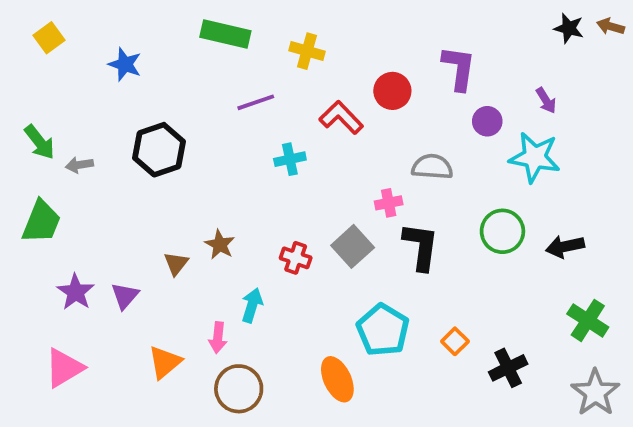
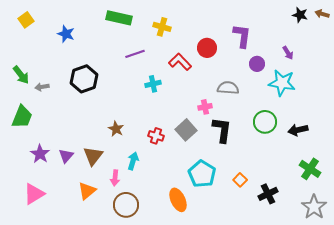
brown triangle: (176, 264) -> (93, 156), moved, size x1.5

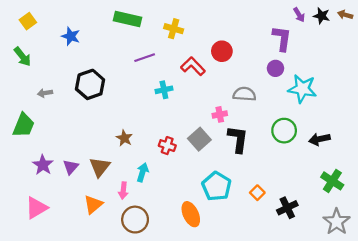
purple L-shape: (242, 36) -> (282, 38), moved
purple arrow: (288, 53) -> (299, 15), moved
green arrow: (21, 75) -> (22, 57), moved

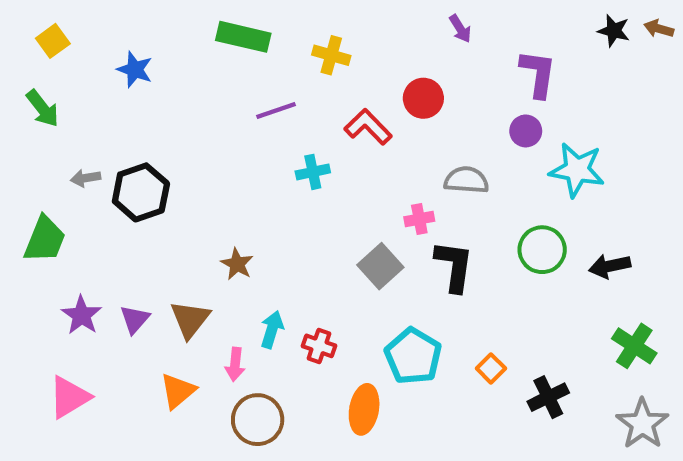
purple arrow: (299, 15) -> (460, 29), moved
black hexagon: (90, 84) -> (141, 192), moved
red cross: (167, 146) -> (319, 346), moved
orange ellipse: (191, 214) -> (364, 409), turned 35

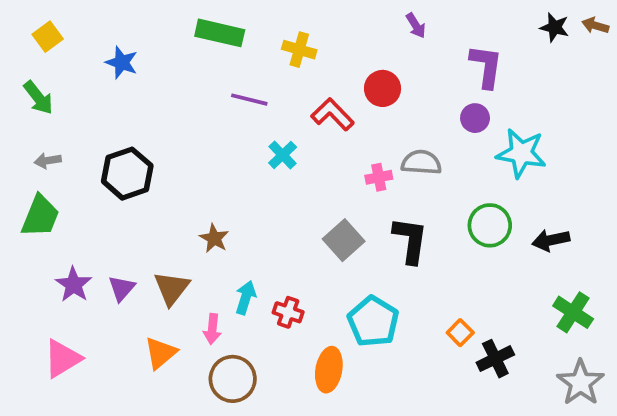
purple line: (276, 110) -> (249, 100), turned 33
cyan cross: (313, 172) -> (283, 155), turned -32
gray arrow: (86, 178) -> (48, 161), moved
pink cross: (419, 219) -> (379, 177), moved
orange square: (491, 368) -> (460, 333), moved

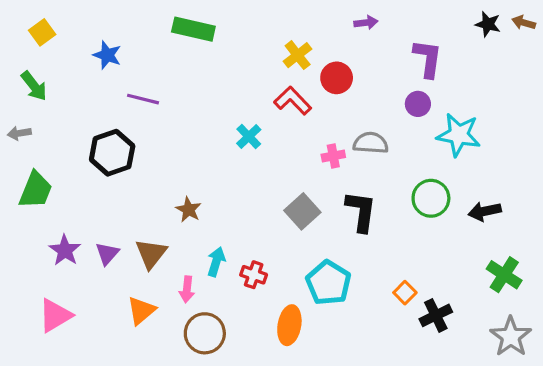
purple arrow: (416, 26) -> (366, 23), turned -65
yellow cross: (299, 50) -> (298, 55), moved, turned 36
purple line: (249, 100) -> (143, 99), moved
gray arrow: (48, 161) -> (19, 133), moved

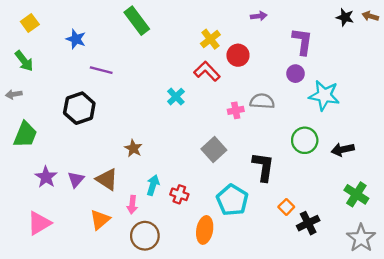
green rectangle: (193, 29) -> (137, 21), turned 40
black L-shape: (361, 211) -> (263, 167), moved
brown triangle: (151, 254) -> (107, 179), turned -35

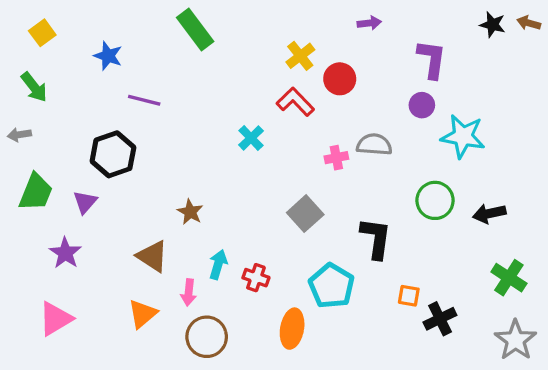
purple triangle: (76, 179) -> (85, 202), moved
orange square: (286, 207) -> (409, 296), turned -35

